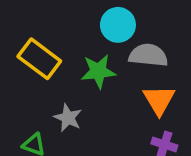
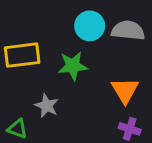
gray semicircle: (148, 55) -> (128, 31), moved
yellow rectangle: (39, 59) -> (22, 55), turned -44

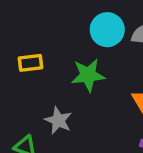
yellow rectangle: (22, 55) -> (30, 63), size x0.6

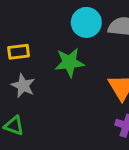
gray star: (58, 120) -> (23, 86), moved

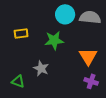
gray star: (23, 86) -> (41, 68), moved

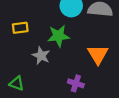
gray star: (41, 68) -> (41, 56), moved
purple cross: (91, 81) -> (76, 83), moved

